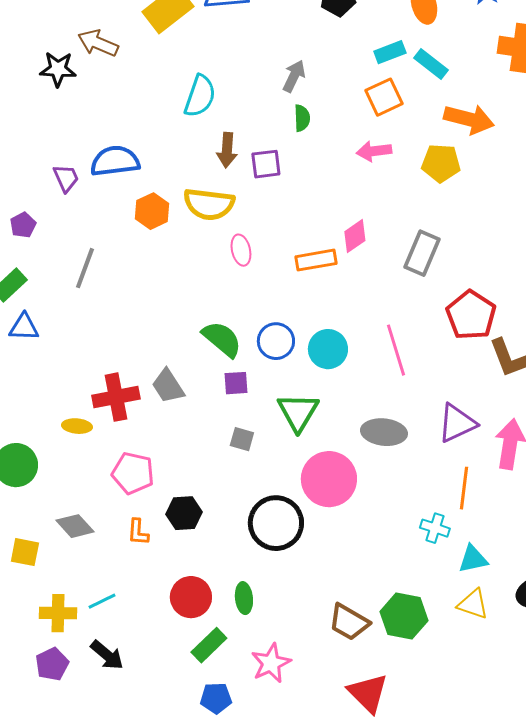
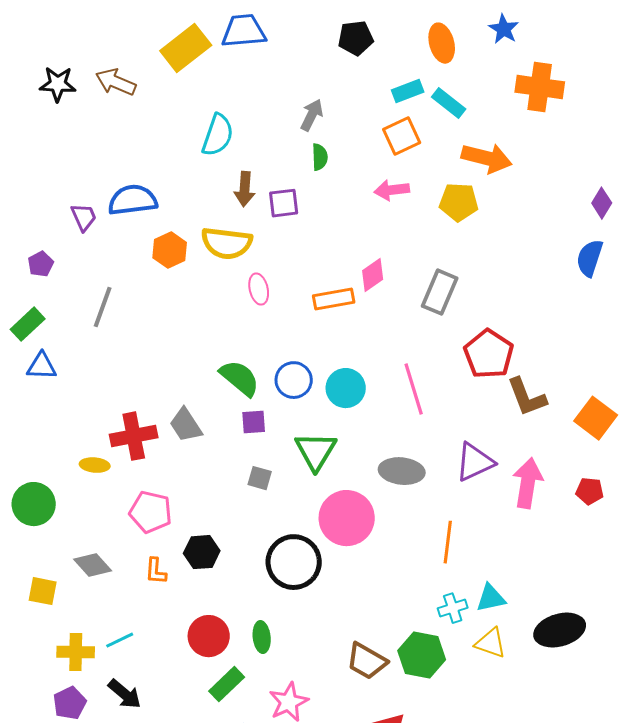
black star: (58, 69) -> (58, 84), moved
orange line: (464, 488) -> (448, 542), moved
cyan cross: (435, 528) -> (453, 608), moved, turned -36

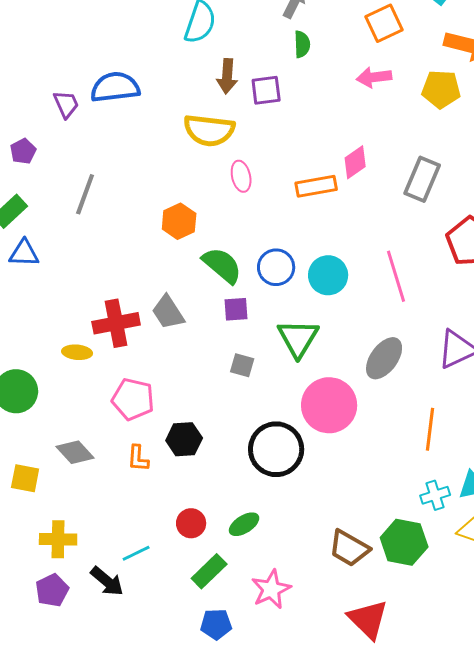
orange hexagon: (170, 250) -> (179, 221), moved
gray ellipse: (402, 471) -> (384, 358), turned -60
red circle: (209, 636) -> (191, 523), size x0.7
green ellipse: (262, 637) -> (244, 524), turned 64
cyan line: (120, 640) -> (136, 553), moved

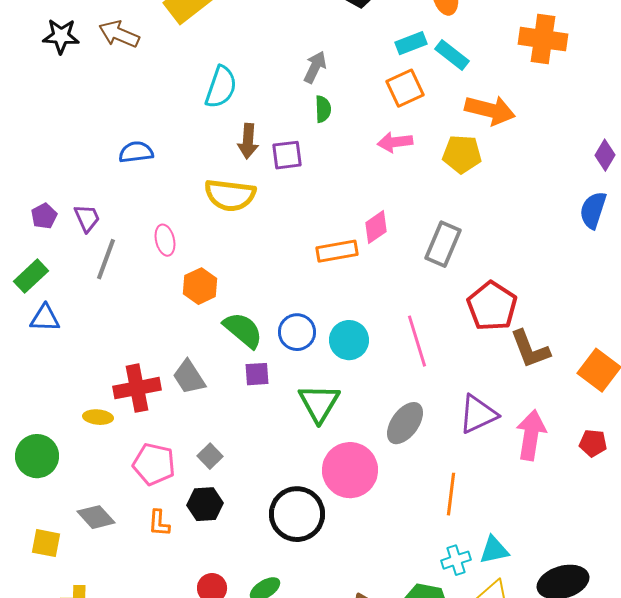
blue semicircle: (115, 87) -> (136, 152), size x0.7
purple trapezoid: (66, 104) -> (87, 218), moved
pink ellipse: (241, 176) -> (165, 240), moved
gray square: (242, 365) -> (210, 456), moved, turned 30

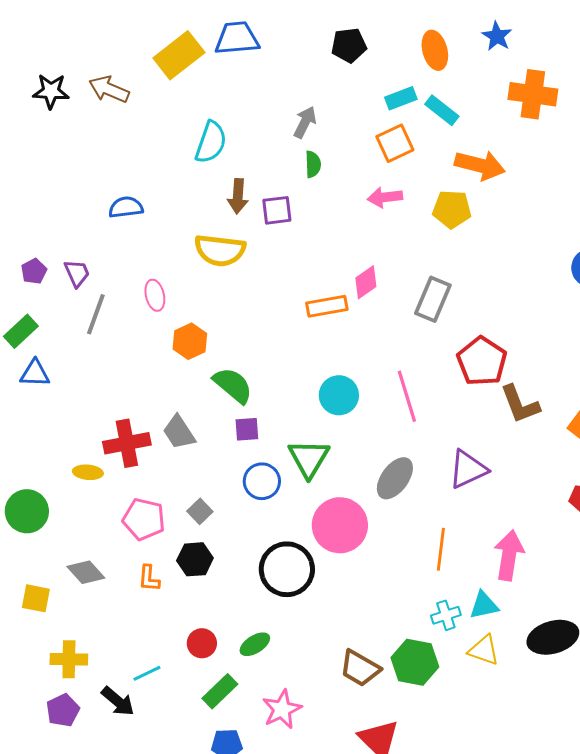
blue circle: (297, 332) -> (262, 481), moved
pink arrow: (531, 435) -> (509, 555), moved

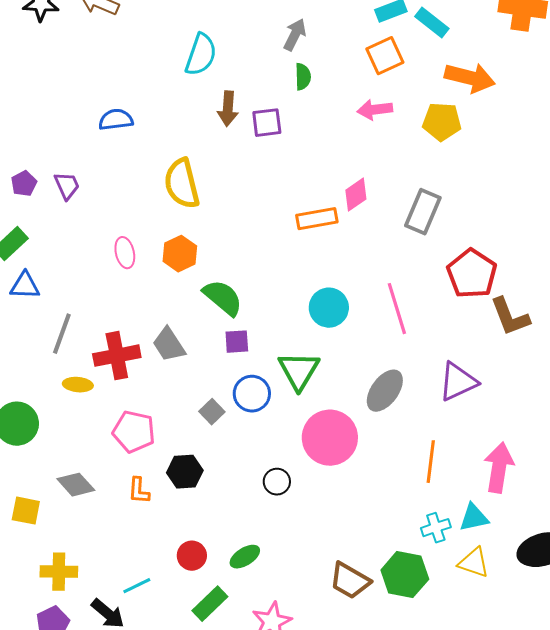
yellow semicircle: (220, 250) -> (182, 184), moved, turned 69
pink ellipse: (155, 295) -> (125, 253), moved
gray line: (96, 314) -> (62, 334), moved
gray square: (200, 511) -> (212, 412), moved
black circle: (287, 569) -> (277, 482), size x0.5

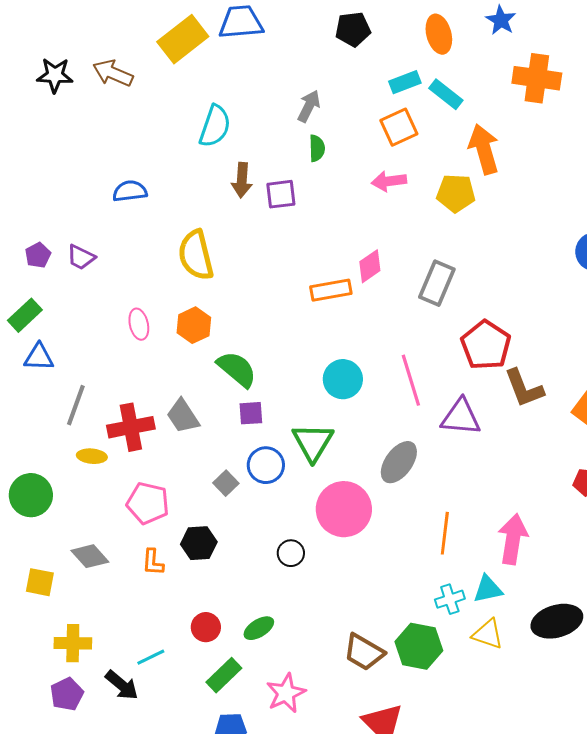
orange arrow: (470, 78) -> (484, 149), turned -120
purple trapezoid: (67, 186) -> (81, 257), turned 140
purple triangle: (458, 382) -> (461, 417), moved, turned 30

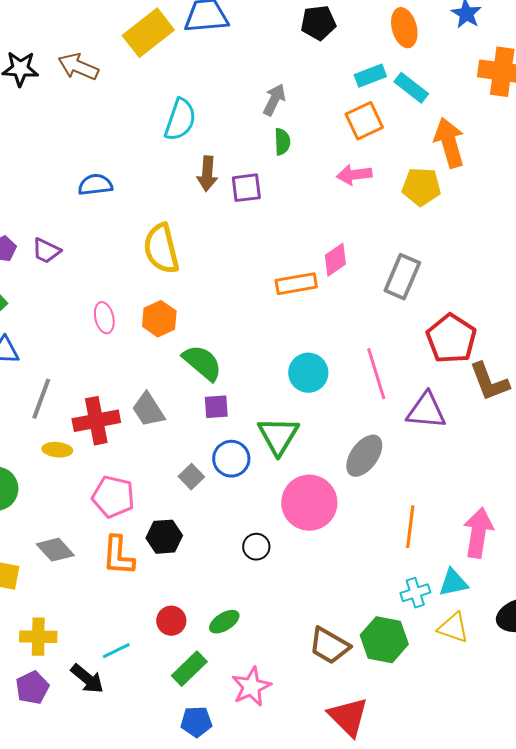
orange L-shape: (153, 562) -> (118, 556), size x1.5

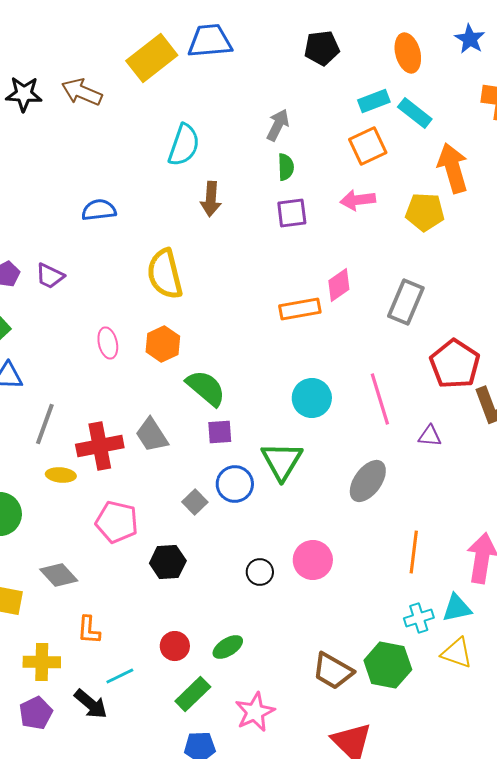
purple square: (246, 188) -> (292, 213), moved
purple triangle: (426, 411) -> (430, 436), size x0.6
pink circle: (309, 503) -> (313, 560), moved, size x0.7
orange L-shape: (118, 556) -> (89, 630), moved, size x0.7

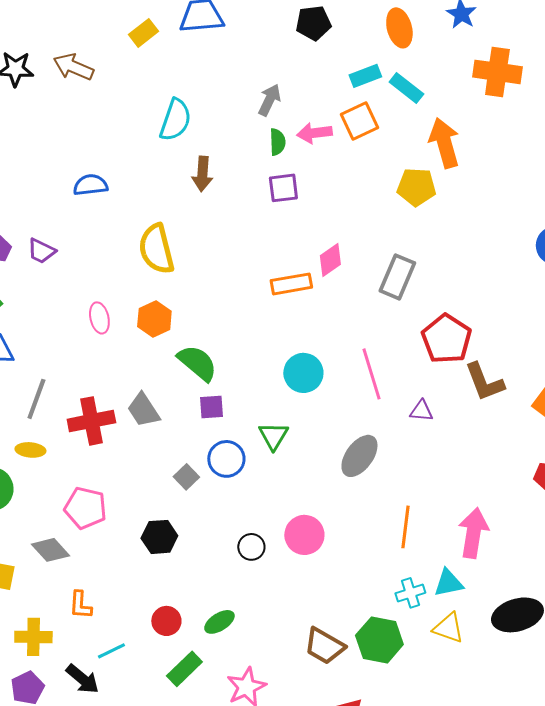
yellow rectangle: (152, 58) -> (143, 33), size x0.6
pink arrow: (358, 200) -> (314, 133), moved
green triangle: (282, 461) -> (273, 436), size x0.7
yellow ellipse: (61, 475) -> (30, 450), moved
pink pentagon: (117, 522) -> (85, 508), moved

